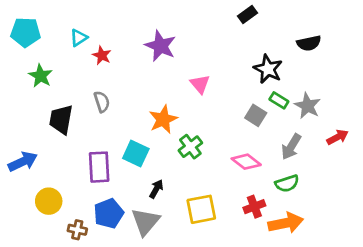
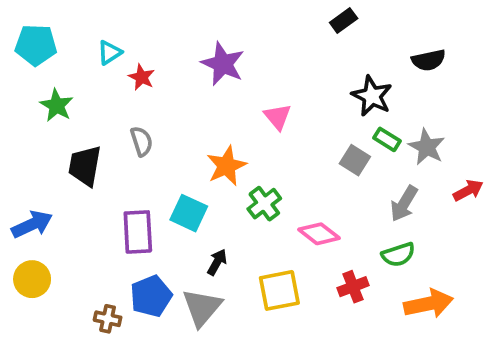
pink diamond: (246, 162) -> (319, 234), moved
yellow circle: (49, 201) -> (32, 279), moved
orange arrow: (286, 223) -> (429, 304), moved

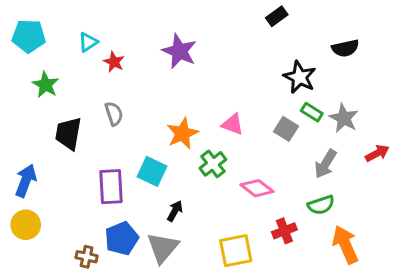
pink triangle: (277, 117) -> (233, 124), moved, turned -30
blue arrow: (32, 224) -> (26, 181), turned -44
yellow square: (279, 290) -> (236, 251), moved
orange arrow: (429, 304) -> (345, 245), turned -102

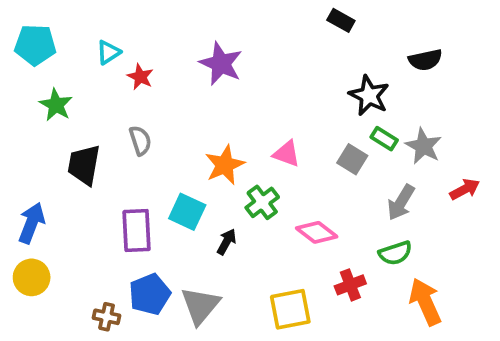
black rectangle: (277, 16) -> (341, 20), turned 65
black arrow: (175, 211) -> (227, 242), moved

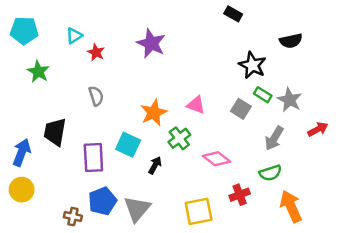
black trapezoid: (84, 165) -> (55, 132), moved

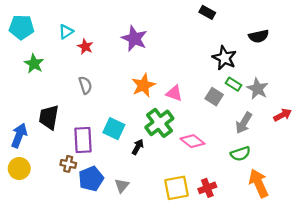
orange star: (154, 113) -> (143, 85), moved
green cross: (179, 138) -> (159, 123), size x1.4
red cross: (240, 195) -> (207, 188), moved
gray triangle: (137, 209) -> (122, 186), size x0.6
brown cross: (73, 217) -> (68, 164), moved

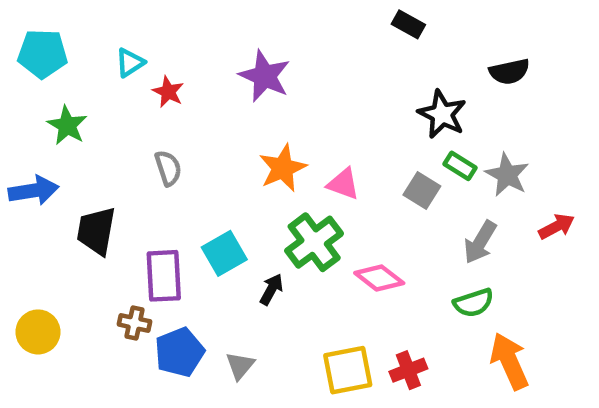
cyan square: (114, 129) -> (224, 253), turned 35
blue arrow: (19, 135) -> (34, 191), moved, turned 60

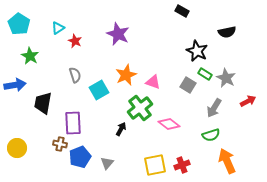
cyan pentagon: (42, 54) -> (19, 24), turned 30
cyan square: (224, 253) -> (99, 90), moved

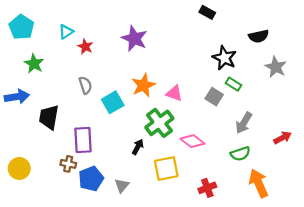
gray star: (226, 78) -> (276, 67), moved
red arrow: (248, 101) -> (283, 138), moved
yellow square: (155, 165) -> (166, 168), moved

